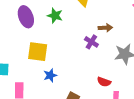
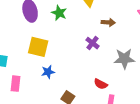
brown arrow: (105, 28) -> (108, 22), moved

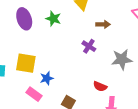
yellow square: (38, 47) -> (26, 63), moved
pink rectangle: (16, 84) -> (34, 94), moved, turned -56

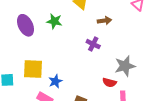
gray star: (122, 59) -> (125, 66), moved

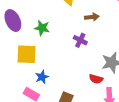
green star: (54, 21) -> (42, 28), moved
yellow square: (33, 69) -> (27, 54), moved

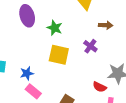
yellow square: (27, 54) -> (59, 55), moved
blue star: (42, 77) -> (27, 73), moved

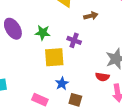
purple cross: (90, 46) -> (74, 40), moved
blue star: (27, 73) -> (62, 83), moved

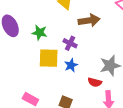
brown arrow: (91, 16) -> (89, 20), size x1.5
blue star: (62, 83) -> (71, 65), moved

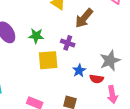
brown arrow: (89, 20) -> (84, 18), turned 145
blue star: (71, 65) -> (79, 70), moved

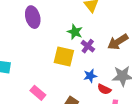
brown arrow: (84, 18) -> (118, 42), moved
green star: (36, 36) -> (75, 32), moved

